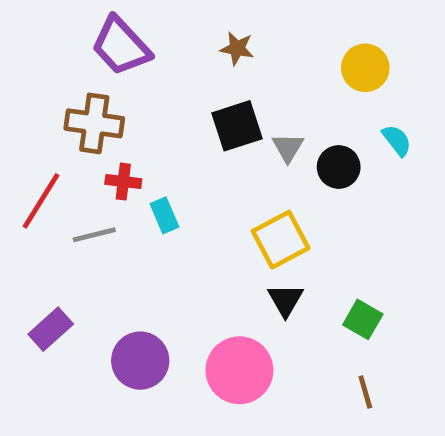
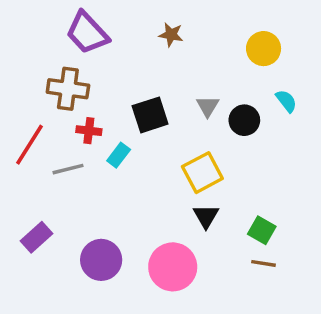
black square: (237, 126) -> (150, 115), moved
cyan rectangle: (164, 215) -> (119, 155), turned 60
brown line: (365, 392) -> (264, 263), moved, turned -65

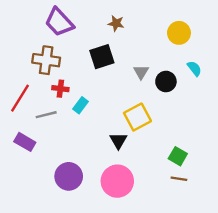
black square: (150, 115) -> (102, 57), moved
black triangle: (206, 216) -> (118, 141), moved
purple rectangle: (36, 237) -> (25, 142), moved, turned 72

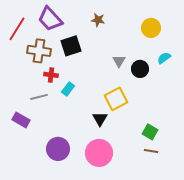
black square: (102, 57) -> (71, 46), moved
cyan semicircle: (194, 68) -> (164, 58), turned -88
red line: (20, 98) -> (17, 29), moved

